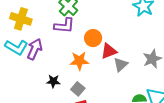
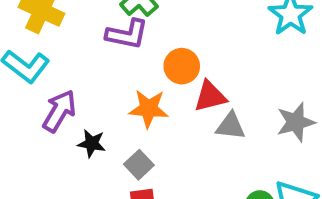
purple arrow: (35, 49) -> (59, 111), moved
gray triangle: (121, 65) -> (231, 126), turned 42

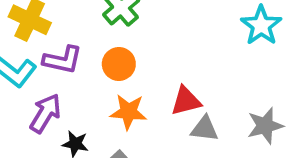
purple L-shape: (127, 34) -> (63, 60), moved
orange circle: (182, 66) -> (119, 64), moved

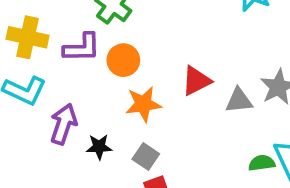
purple L-shape: (63, 60) -> (82, 48), moved
gray triangle: (205, 129) -> (239, 101), moved

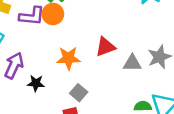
orange circle: (123, 60) -> (53, 14), moved
gray square: (146, 156) -> (79, 93), moved

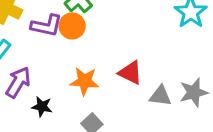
red triangle: (105, 47) -> (130, 73), turned 40

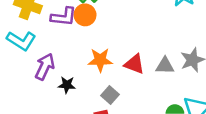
red triangle: (130, 73) -> (134, 64), moved

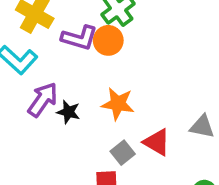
red triangle: (134, 64) -> (157, 142), moved
black star: (67, 85) -> (68, 112), moved

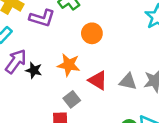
orange circle: (108, 40) -> (92, 33), moved
red triangle: (157, 142) -> (98, 80), moved

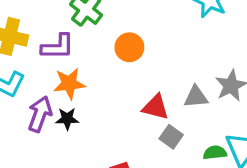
orange star: (69, 65) -> (69, 84), moved
gray square: (72, 99) -> (171, 137), moved

